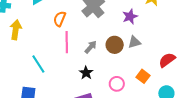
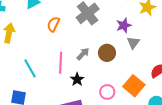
pink line: (67, 42) -> (61, 63), moved
gray triangle: (134, 42) -> (133, 43), moved, turned -40
orange square: (143, 76) -> (134, 86), size x1.5

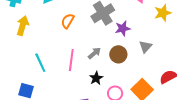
purple star: (124, 25) -> (123, 28), moved
black star: (77, 79) -> (96, 78), moved

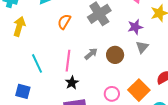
purple star: (123, 28) -> (135, 27), moved
black star: (96, 78) -> (72, 83), moved

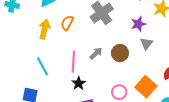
yellow arrow: (19, 26) -> (45, 29), moved

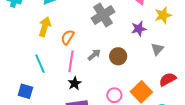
orange semicircle: (67, 23) -> (68, 37), moved
gray triangle: (146, 44) -> (157, 49), moved

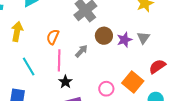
yellow arrow: (45, 27) -> (17, 31), moved
purple star: (139, 29) -> (124, 40), moved
brown circle: (118, 56) -> (104, 36), moved

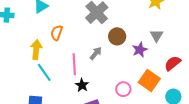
yellow arrow: (17, 31) -> (36, 50), moved
orange semicircle: (53, 37) -> (57, 33), moved
purple star: (124, 40) -> (140, 50), moved

